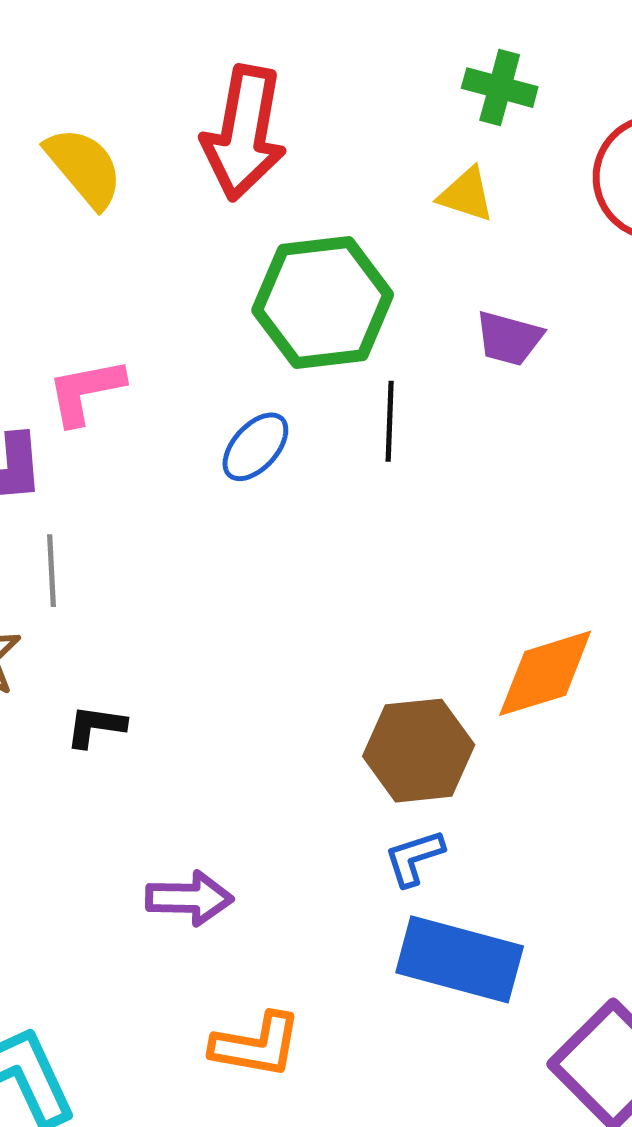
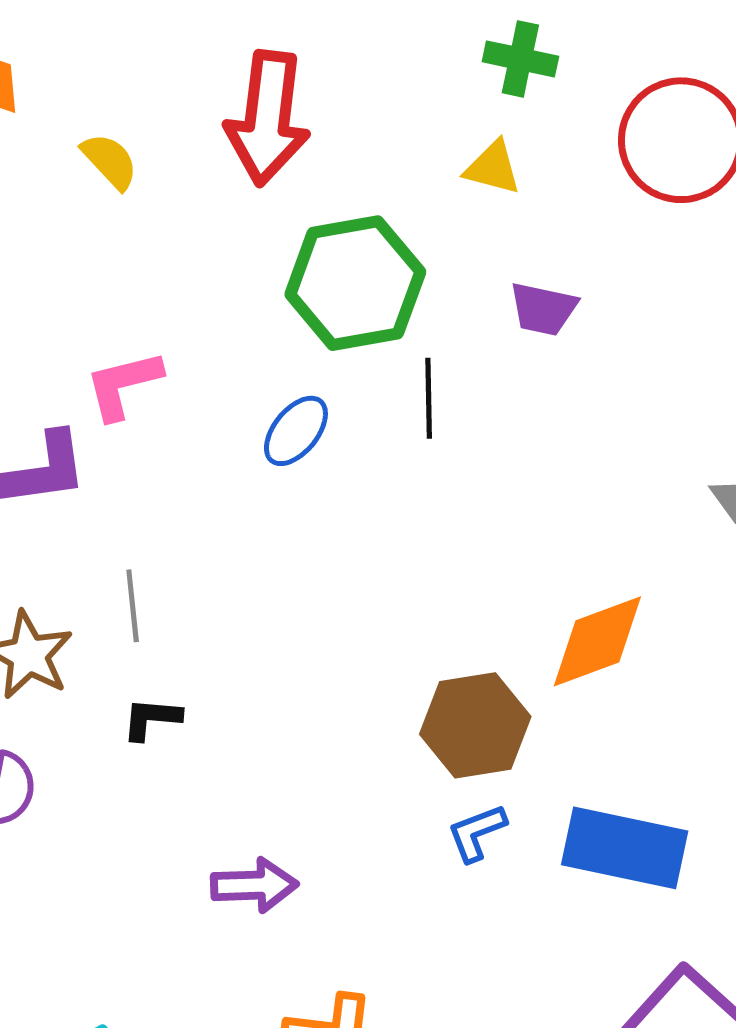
yellow semicircle: (84, 167) -> (110, 161), size x0.7
gray line: (51, 571) -> (133, 606), moved
blue rectangle: (460, 959) -> (625, 848), moved

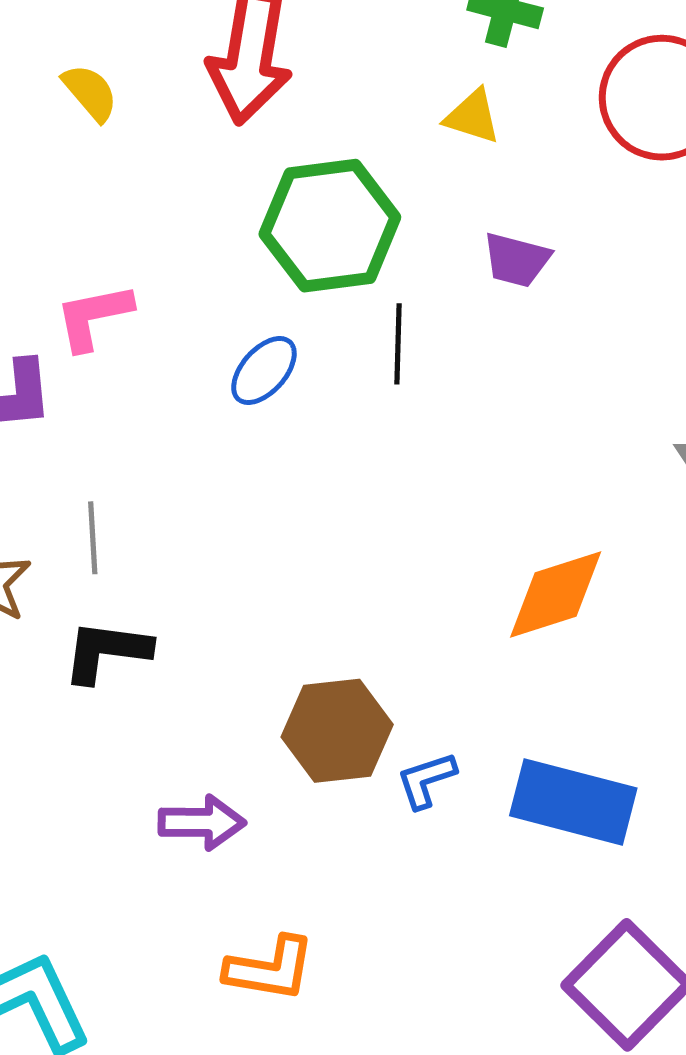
black L-shape: (151, 719) -> (107, 651), size x1.5
brown hexagon: (475, 725) -> (337, 731), moved

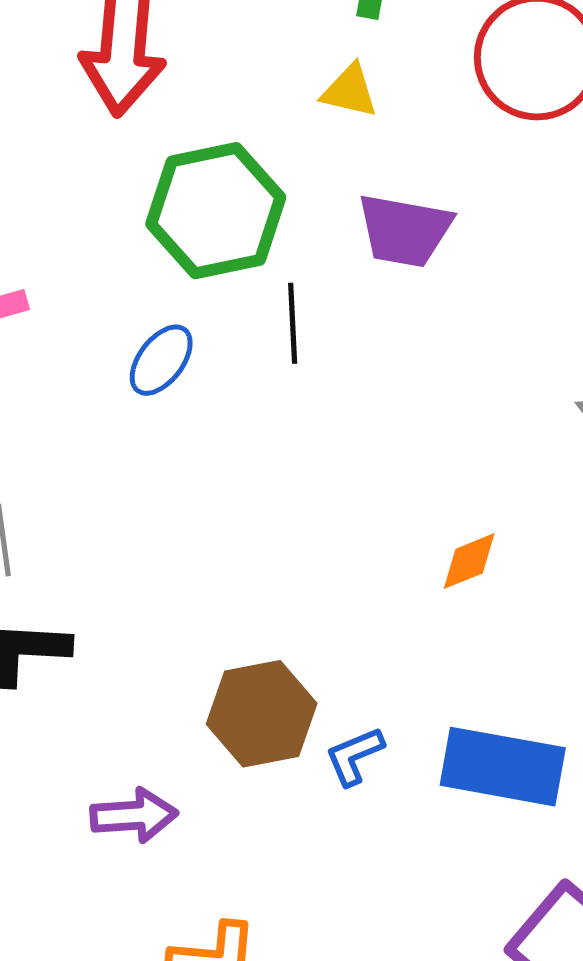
purple trapezoid: (517, 260) -> (404, 230), size x1.4
orange diamond: (556, 594) -> (469, 561), size x0.6

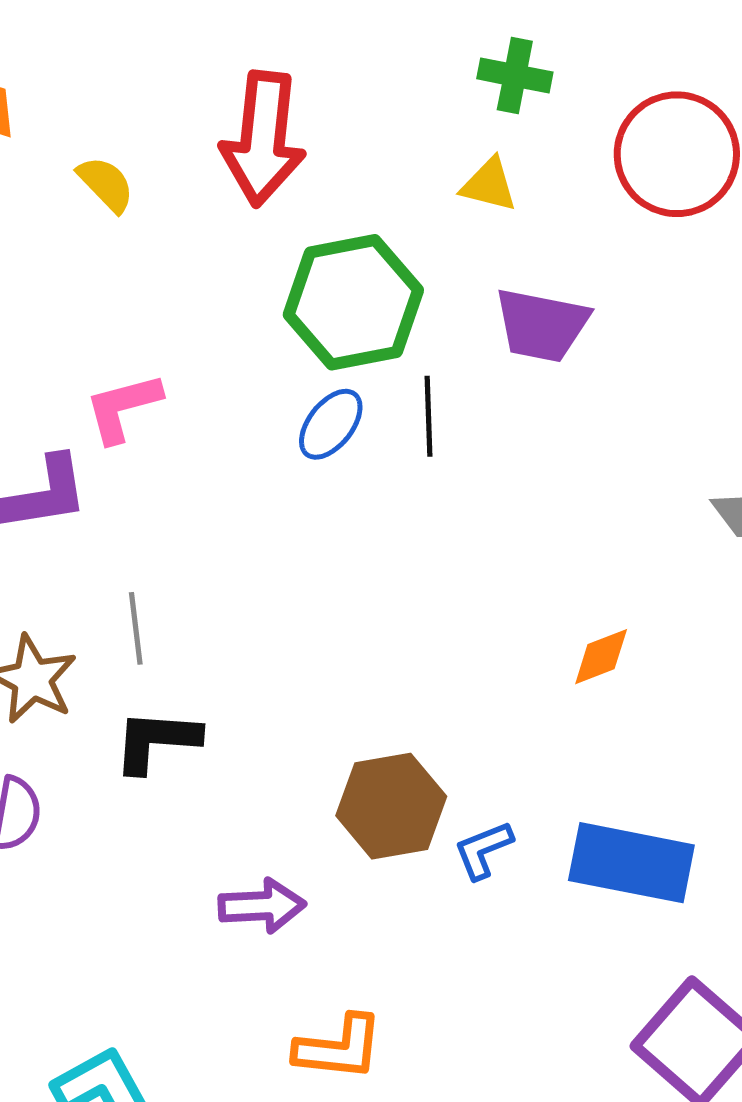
blue ellipse: (161, 360) -> (331, 424), moved

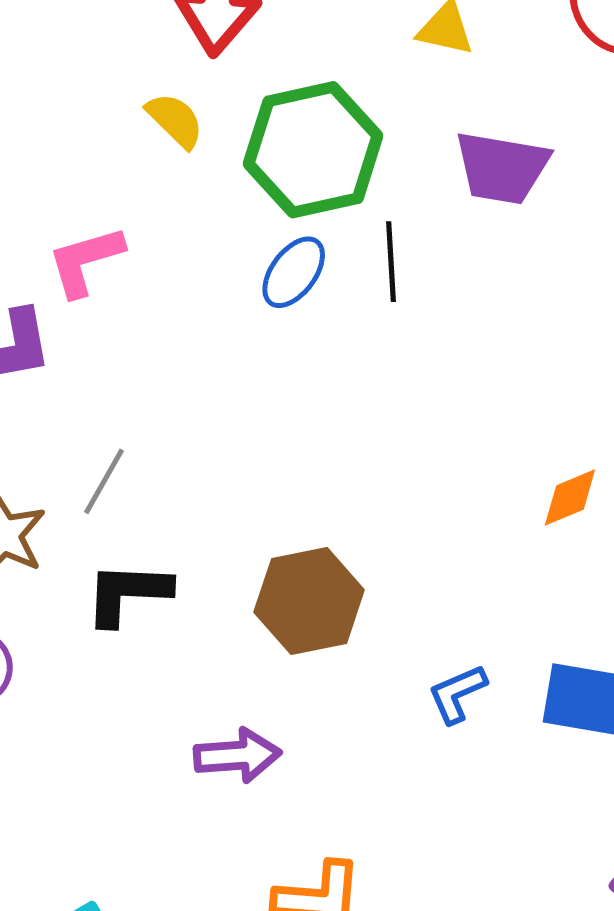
yellow semicircle: (106, 184) -> (175, 120), moved
gray line: (136, 628) -> (104, 481), turned 38
brown hexagon: (391, 806) -> (309, 601), moved

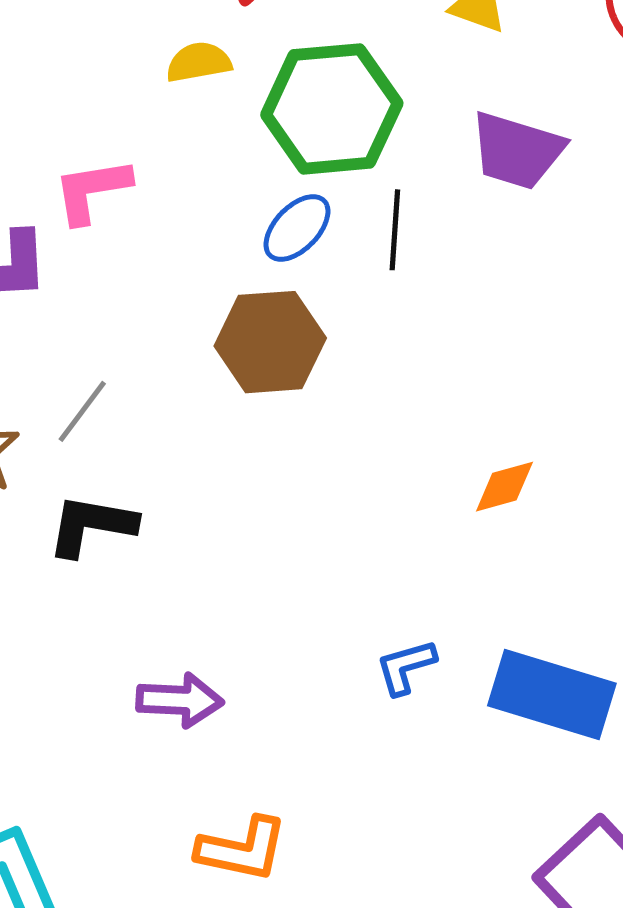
yellow semicircle: (175, 120) -> (199, 62), turned -62
orange diamond: (570, 498) -> (504, 487), moved
brown hexagon: (309, 601) -> (270, 342), moved

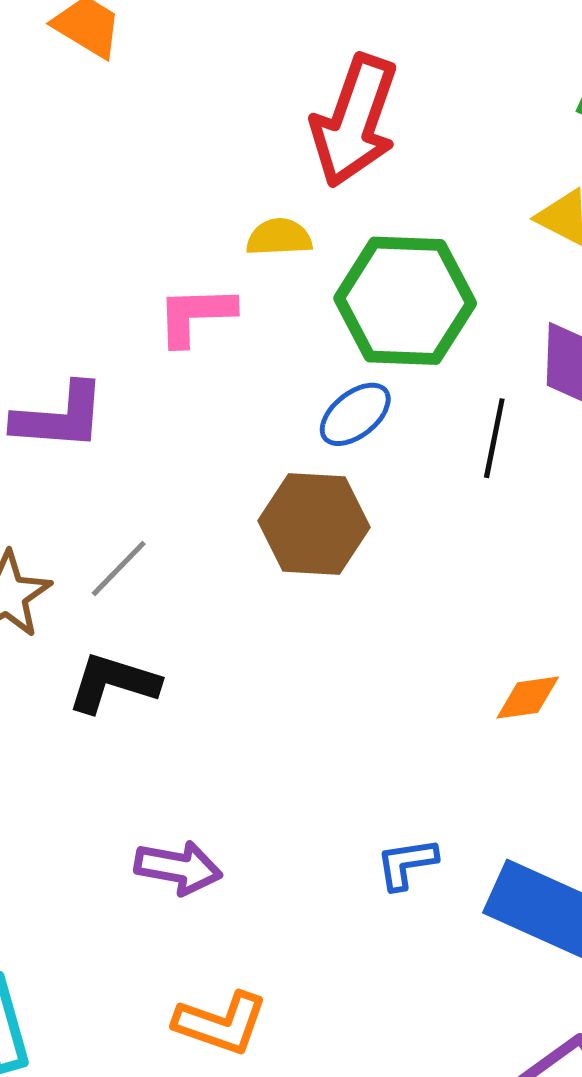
pink L-shape: (92, 190) -> (196, 315), moved
black line: (395, 230) -> (494, 438), moved

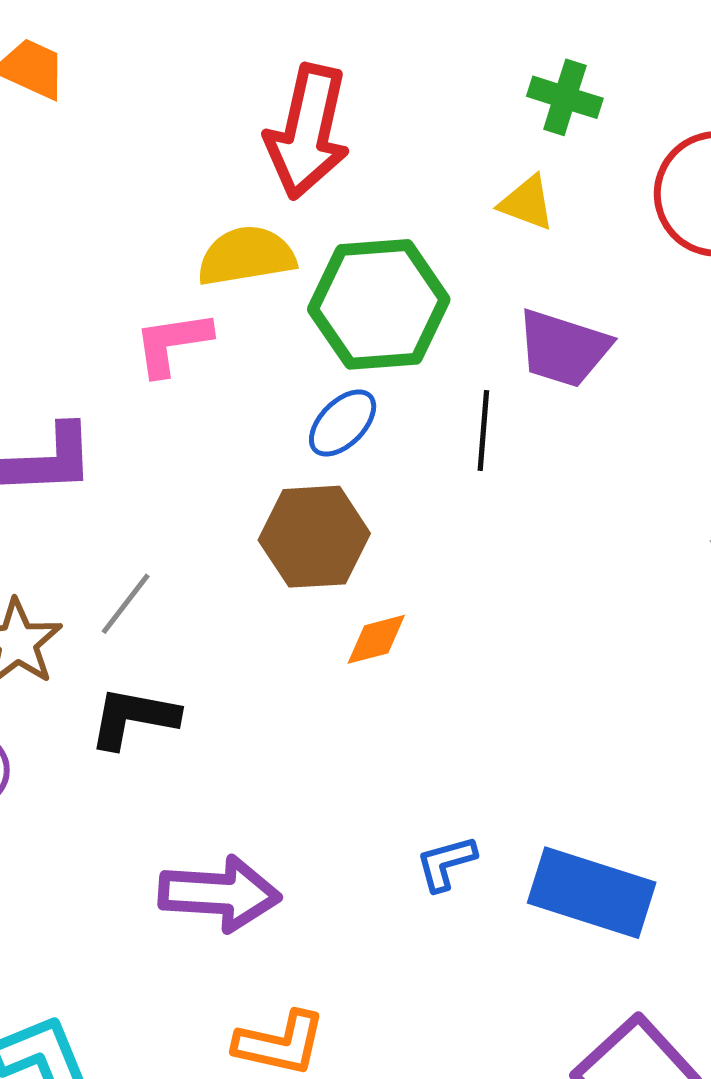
yellow semicircle: (279, 237) -> (246, 256), size x1.5
orange diamond: (528, 698) -> (376, 639), moved
purple arrow: (178, 868) -> (220, 894), size x1.4

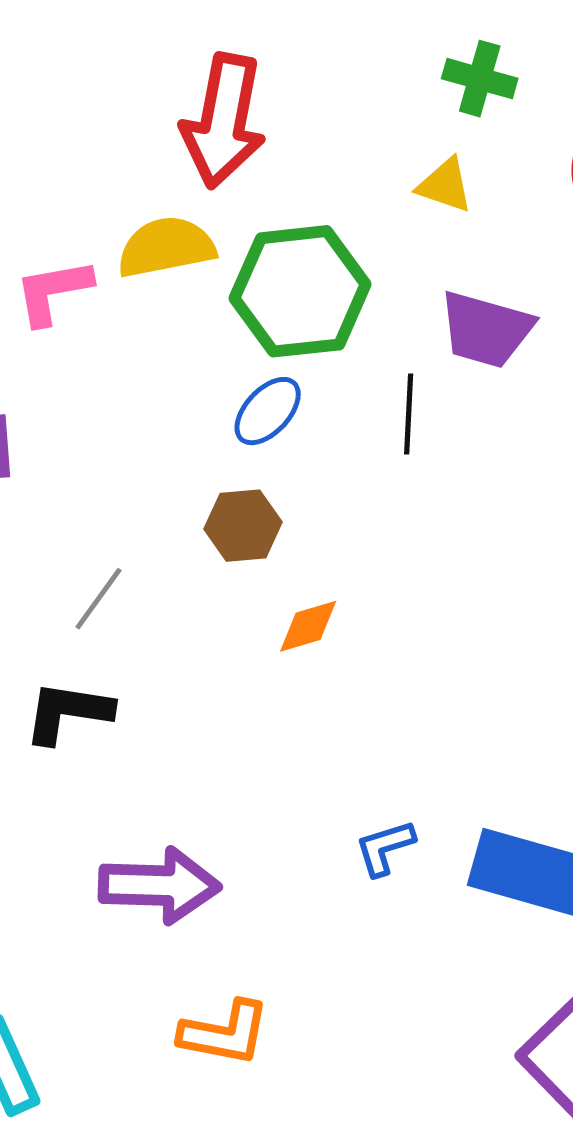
pink L-shape: (172, 343) -> (53, 291), moved
brown hexagon: (314, 537) -> (243, 526), size x0.7
gray line: (126, 604) -> (98, 599), moved

